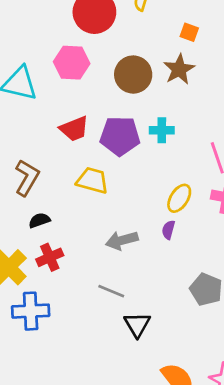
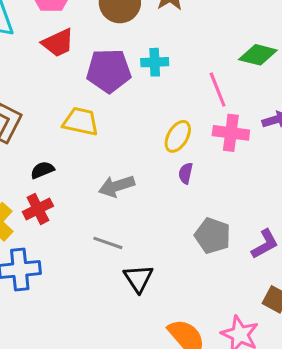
red trapezoid: (74, 129) -> (58, 43), moved
black semicircle: (39, 220) -> (42, 170), moved
purple semicircle: (168, 230) -> (186, 173), moved

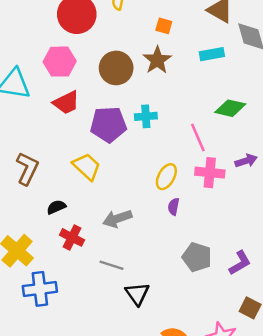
yellow trapezoid: (81, 122) -> (87, 167), turned 32
red cross: (38, 209) -> (72, 237), moved, turned -35

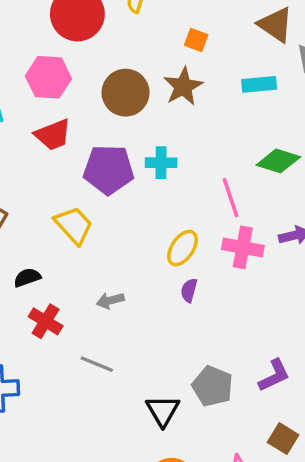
gray arrow: (117, 219) -> (110, 301), size x0.7
gray pentagon: (197, 257) -> (212, 386), moved
black triangle: (137, 294) -> (163, 411), moved

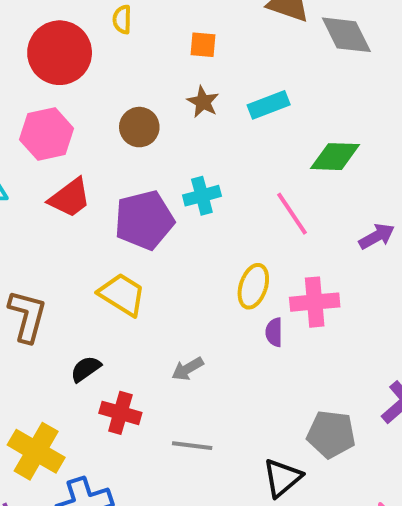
cyan rectangle: (259, 84) -> (269, 105), moved
brown star: (183, 86) -> (203, 102), size x0.7
brown circle: (126, 93) -> (139, 127), size x0.7
pink cross: (243, 247) -> (315, 302), moved
black triangle: (163, 411) -> (282, 478), turned 36

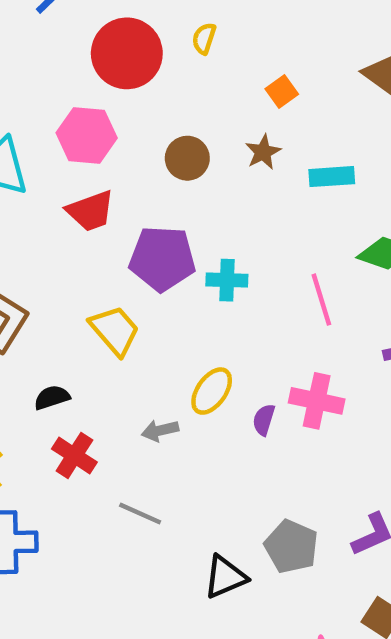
orange square: (203, 45) -> (282, 92), turned 32
cyan cross: (202, 196) -> (227, 280), moved
yellow ellipse: (253, 286) -> (212, 391), moved

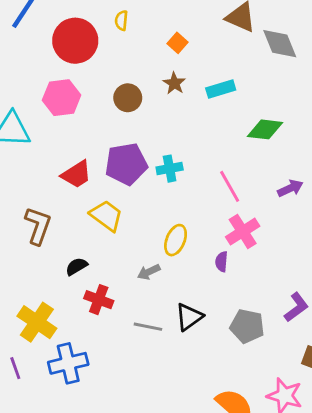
red trapezoid: (91, 211) -> (76, 174), moved
pink line: (321, 300) -> (230, 186), moved
pink cross: (317, 401) -> (243, 232), turned -32
purple semicircle: (264, 420) -> (222, 262), moved
black triangle: (225, 577) -> (189, 317), moved

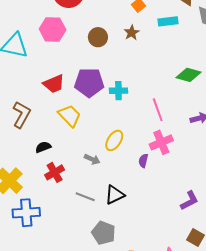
cyan rectangle: (221, 89) -> (168, 21), moved
gray arrow: (149, 272) -> (92, 159), turned -140
red cross: (99, 300) -> (55, 172), turned 30
gray pentagon: (247, 326) -> (104, 233), moved

